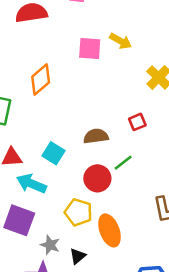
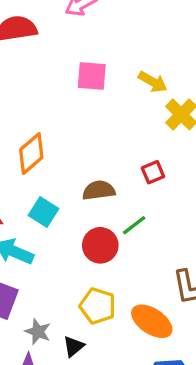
yellow arrow: (121, 41) -> (153, 82), moved
orange diamond: (41, 79) -> (31, 154), moved
yellow pentagon: (78, 212) -> (98, 306), moved
orange ellipse: (110, 230) -> (152, 321), moved, turned -36

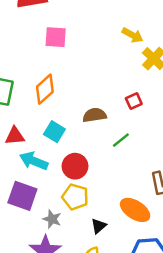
pink square: (92, 76) -> (56, 37), moved
red circle: (100, 245) -> (75, 166), moved
yellow pentagon: (98, 306) -> (75, 197), moved
black triangle: (74, 346) -> (99, 226), moved

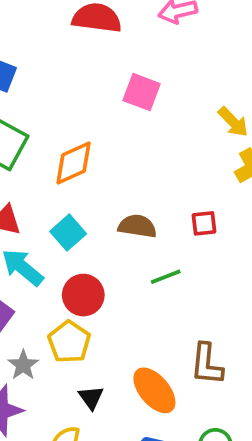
pink square: (56, 37) -> (142, 92), moved
black triangle: (99, 226) -> (91, 398), turned -42

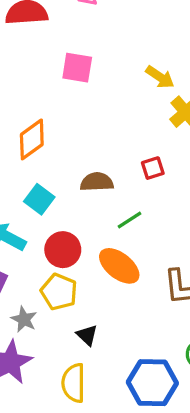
orange ellipse: (154, 390) -> (119, 266), moved

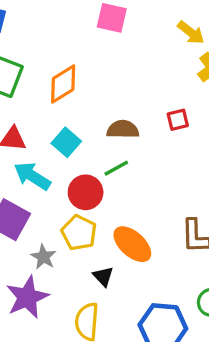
green line: (129, 220) -> (116, 168), moved
orange ellipse: (119, 266) -> (132, 244), moved

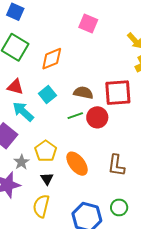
red square: (178, 120) -> (118, 93), size x2.0
red circle: (86, 192) -> (97, 117), moved
black triangle: (103, 276) -> (47, 179), moved

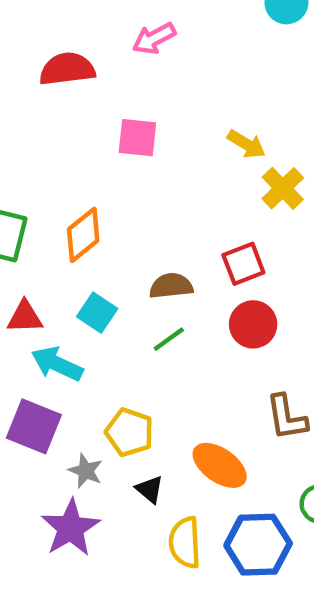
red square: (118, 93) -> (243, 264), size x0.7
red circle: (97, 117) -> (253, 324), moved
orange ellipse: (77, 164) -> (220, 465), moved
yellow semicircle: (41, 206) -> (185, 542), moved

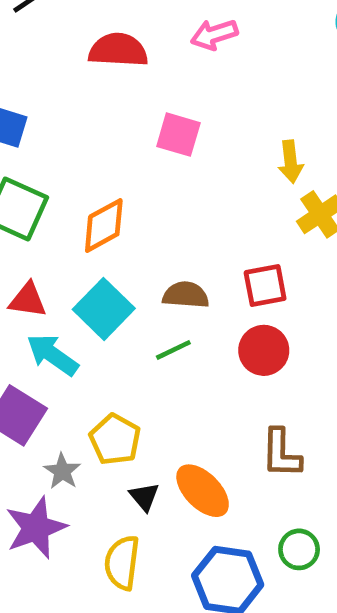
yellow arrow: (246, 144) -> (291, 162), turned 42
cyan square: (97, 313) -> (104, 309), size x1.4
black triangle: (150, 489) -> (144, 497), moved
yellow semicircle: (185, 542) -> (122, 563), moved

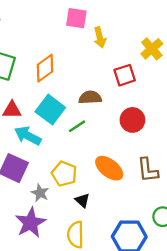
yellow arrow: (291, 162) -> (100, 37), moved
red square: (265, 285) -> (125, 75), moved
green line: (173, 350) -> (77, 126), moved
orange ellipse: (203, 491) -> (109, 168), moved

